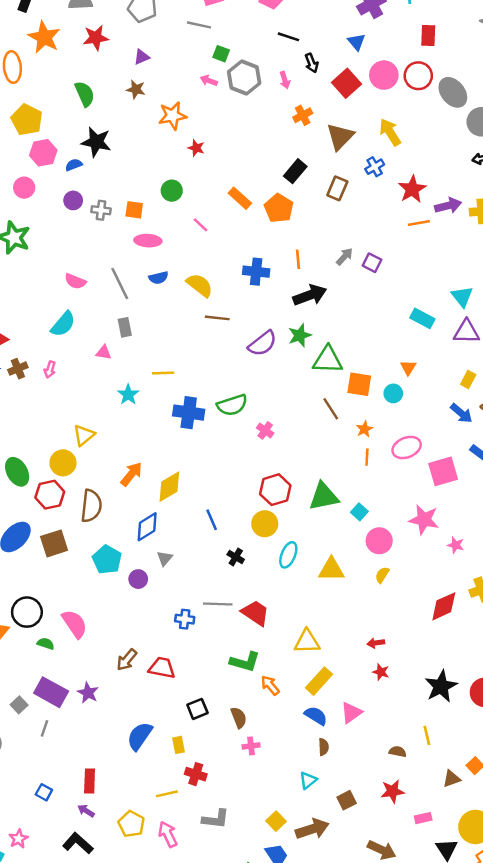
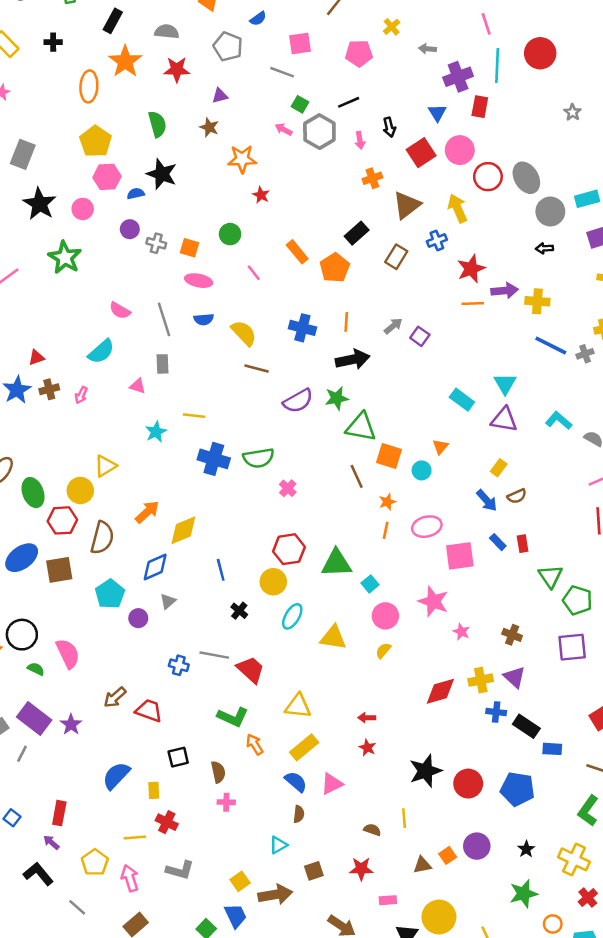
red rectangle: (428, 36) -> (480, 107), moved
black line: (288, 37) -> (349, 102), moved, turned -50
red circle: (418, 76) -> (488, 177), moved

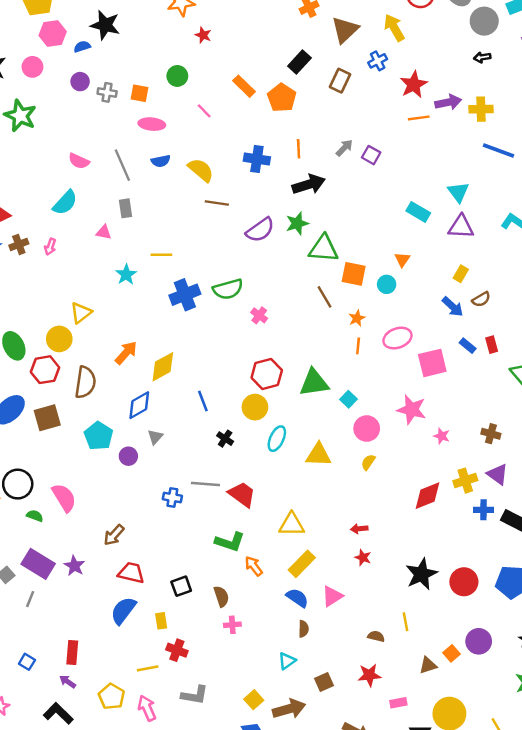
blue cross: (214, 459) -> (185, 295), turned -32
red trapezoid: (149, 711) -> (131, 573), moved

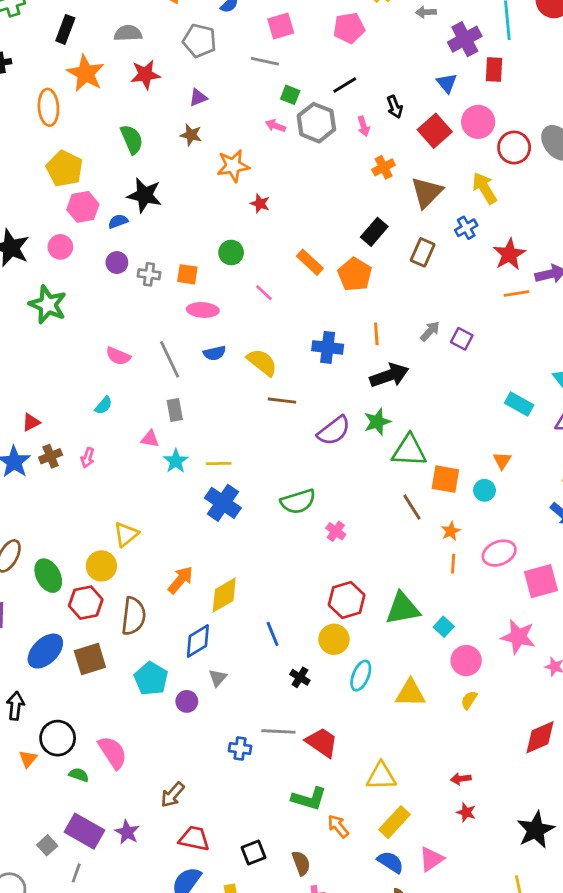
cyan semicircle: (65, 203) -> (104, 405), size x0.6
cyan star: (126, 275) -> (176, 461), moved
blue cross: (185, 295) -> (223, 503), moved, turned -32

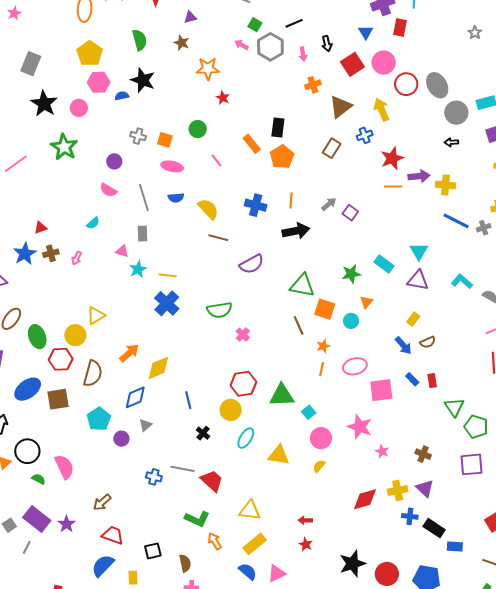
black rectangle: (374, 232) -> (278, 128), moved, turned -42
purple circle: (117, 263) -> (114, 161), moved
green star: (377, 422) -> (351, 274), moved

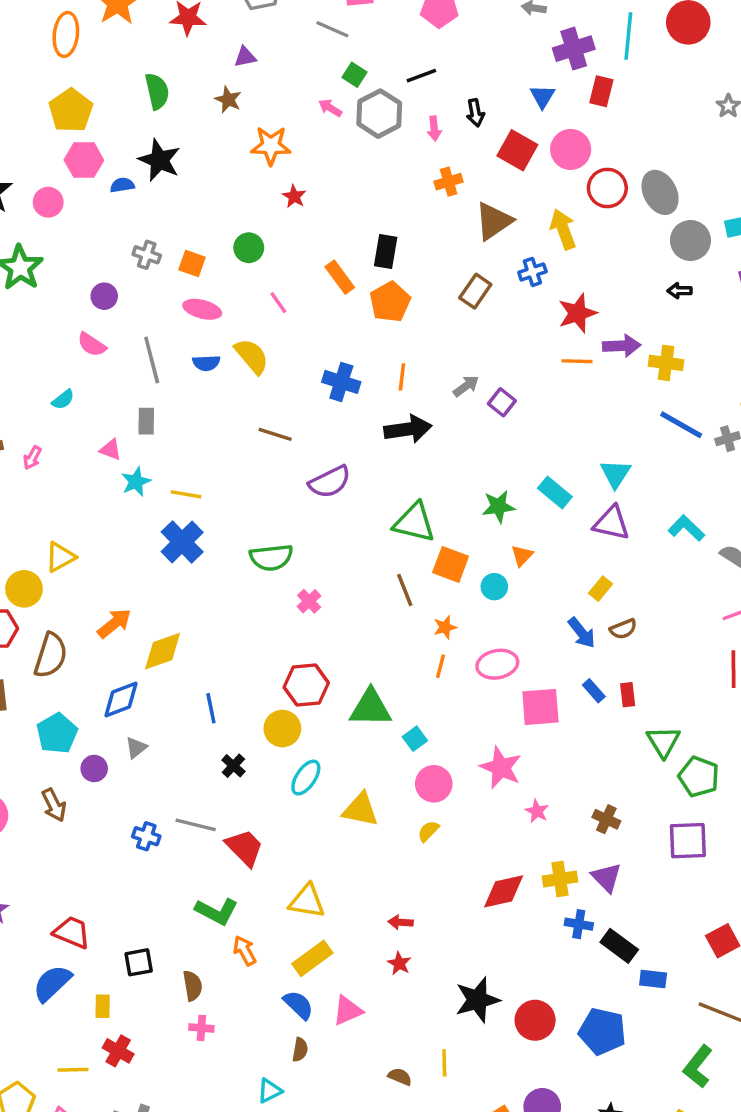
red square: (352, 64) -> (517, 150), turned -30
yellow semicircle: (208, 209) -> (252, 356), moved
brown arrow: (102, 502) -> (54, 805), moved, turned -78

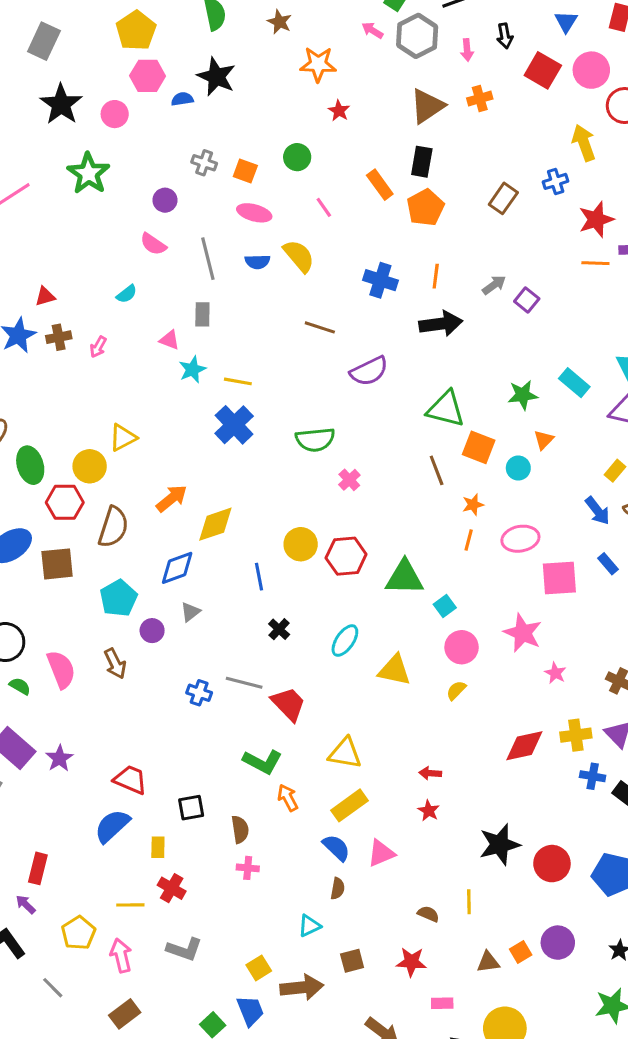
brown triangle: (494, 221) -> (427, 106), moved
yellow circle: (282, 729) -> (301, 544), moved

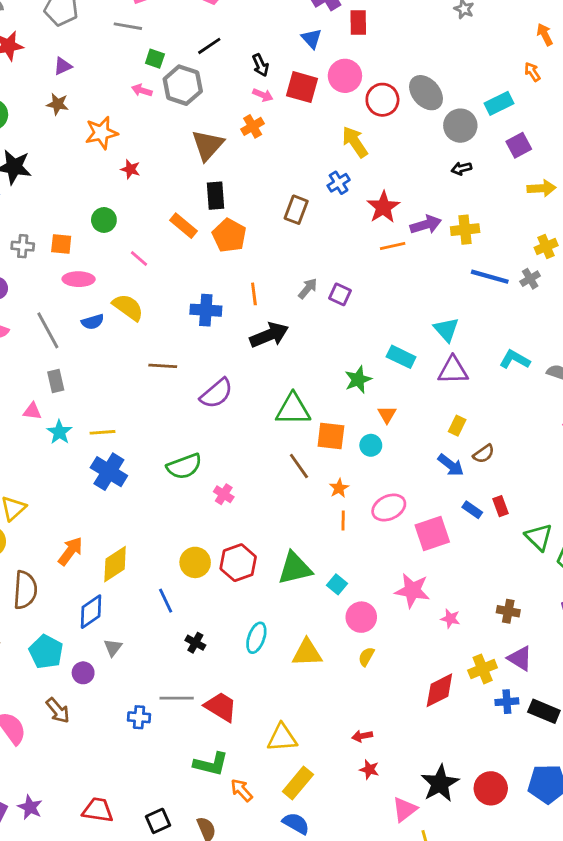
pink arrow: (467, 50) -> (263, 95), moved, turned -48
pink triangle: (381, 853) -> (405, 809), moved

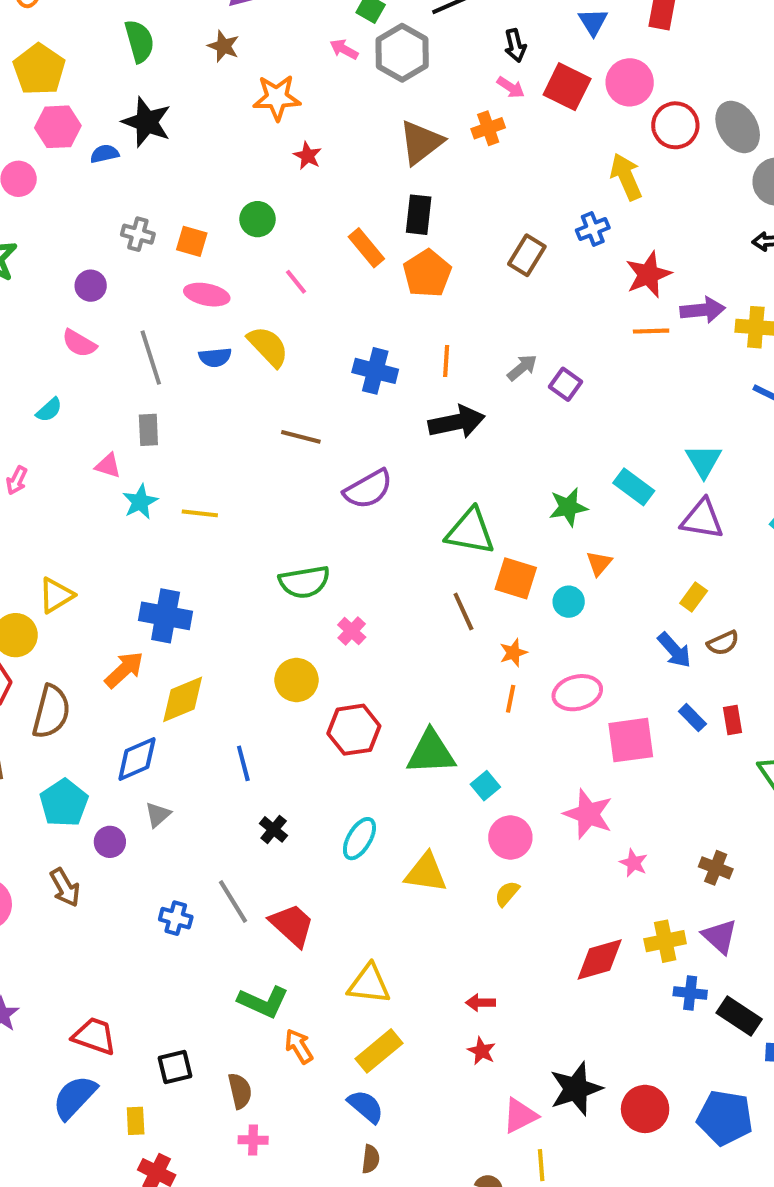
blue cross: (109, 472) -> (166, 616), moved, turned -32
yellow circle: (195, 562) -> (296, 680), moved
gray line: (177, 698) -> (233, 901), turned 48

